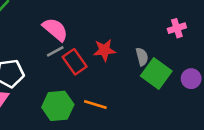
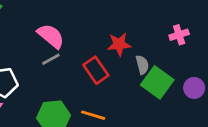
red star: (104, 50) -> (119, 44), moved
red rectangle: (75, 62) -> (96, 70), moved

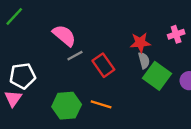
red star: (119, 44) -> (140, 43), moved
gray line: (51, 59) -> (75, 56), moved

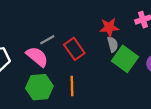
pink semicircle: (64, 35) -> (37, 57), moved
orange line: (101, 104) -> (72, 86), turned 72

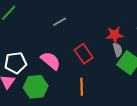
gray line: (47, 40) -> (60, 22), moved
green hexagon: (39, 87) -> (36, 87), moved

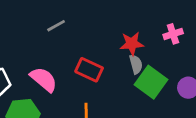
red rectangle: (84, 54) -> (89, 70), turned -30

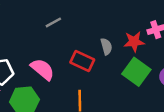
red star: (132, 44) -> (134, 42), moved
gray semicircle: (136, 64) -> (106, 46), moved

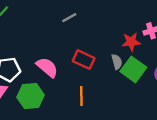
gray line: (53, 22) -> (69, 18), moved
gray semicircle: (106, 46) -> (117, 62), moved

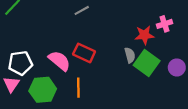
red rectangle: (84, 60) -> (84, 53), moved
orange line: (81, 96) -> (78, 88), moved

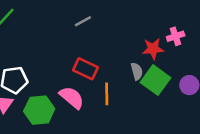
pink semicircle: (59, 61) -> (72, 98), moved
orange line: (78, 88) -> (107, 94), moved

